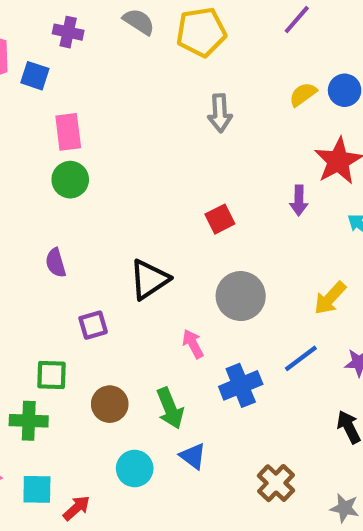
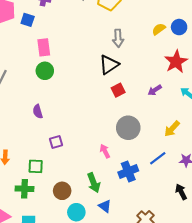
purple arrow: (299, 200) -> (155, 90), moved, turned 56
black triangle: (149, 279) -> (109, 65), moved
brown circle: (110, 404) -> (62, 191), moved

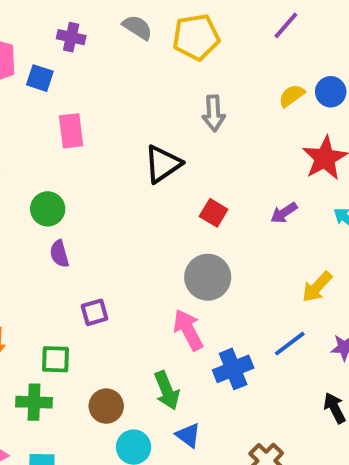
black triangle: (109, 65) -> (163, 164), moved
green circle: (45, 71) -> (48, 209), moved
red square: (118, 90) -> (214, 213), turned -32
gray circle: (128, 128) -> (208, 277), moved
pink arrow: (105, 151) -> (188, 330), size x1.5

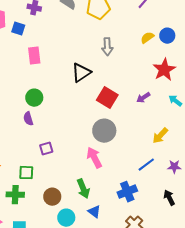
green circle: (48, 209) -> (34, 98), moved
red square: (214, 213) -> (107, 98), size x1.5
blue cross: (233, 369) -> (127, 192), moved

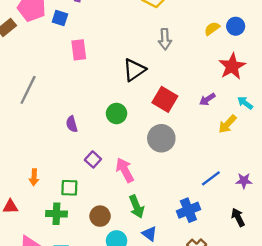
green circle: (34, 98) -> (117, 113), moved
yellow arrow: (160, 136) -> (227, 124), moved
purple square: (46, 149) -> (93, 159), turned -32
pink arrow: (94, 158) -> (125, 170), moved

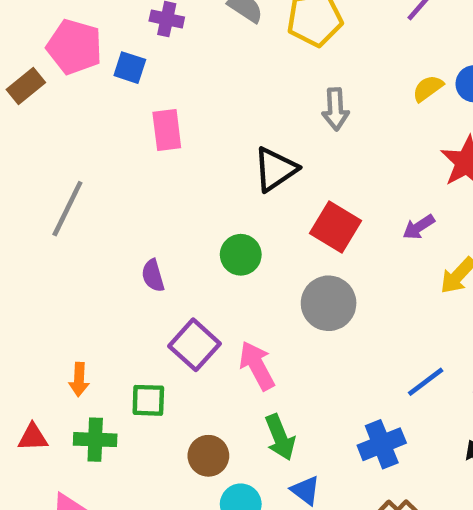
purple square: (93, 159) -> (195, 345), size x1.5
green cross: (56, 214) -> (95, 440), moved

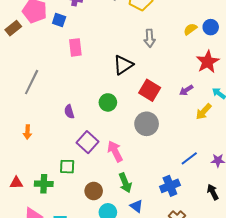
orange arrow: (79, 380) -> (27, 132), moved

